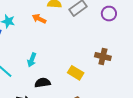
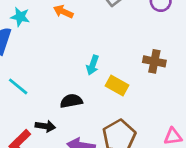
cyan arrow: (32, 60) -> (93, 65), moved

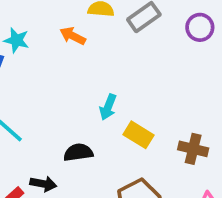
brown cross: (154, 61) -> (193, 149), moved

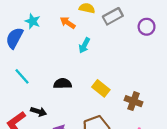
cyan arrow: (108, 107) -> (84, 45), moved
black semicircle: (78, 152) -> (63, 84), moved

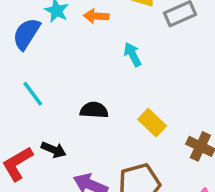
orange arrow: (68, 23) -> (96, 16), moved, turned -35
cyan arrow: (84, 45) -> (133, 54), turned 119

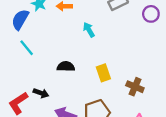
cyan line: (33, 94) -> (27, 48), moved
yellow rectangle: (152, 123) -> (103, 73), turned 30

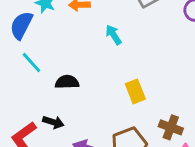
black semicircle: (66, 66) -> (67, 82), moved
brown cross: (135, 87) -> (171, 127), moved

